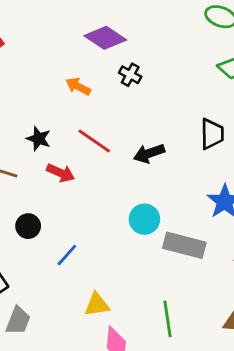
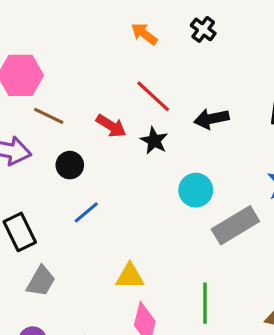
black star: (39, 139) -> (154, 141), moved
black circle: (28, 226) -> (70, 165), moved
gray rectangle: (184, 245) -> (235, 225), turned -54
blue line: (67, 255) -> (86, 212), moved

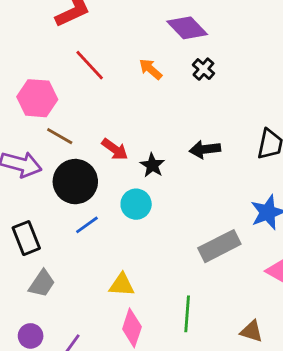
red line: (153, 96) -> (90, 65), moved
black circle: (70, 165) -> (75, 182), size x1.8
cyan circle: (196, 190) -> (136, 204), moved

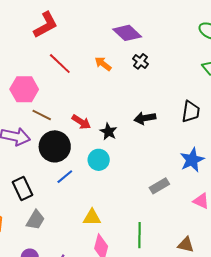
gray rectangle: (219, 246) -> (159, 186), size x0.7

